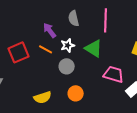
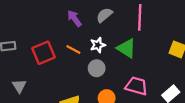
gray semicircle: (74, 18) -> (104, 15), turned 63
purple arrow: (50, 30) -> (74, 18), moved
pink trapezoid: (114, 74) -> (136, 86), moved

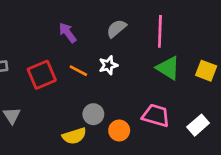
purple arrow: (74, 18) -> (68, 33), moved
green triangle: (127, 48) -> (168, 68), moved
gray circle: (97, 68) -> (93, 114), moved

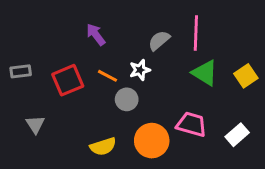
gray semicircle: (116, 29) -> (159, 40), moved
yellow square: (206, 71) -> (246, 76), turned 35
gray circle: (93, 114) -> (127, 99), moved
orange circle: (119, 130) -> (152, 141), size x1.5

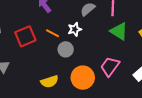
pink trapezoid: (191, 124) -> (110, 67), turned -70

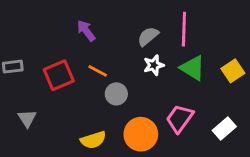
white star: (75, 29) -> (154, 65), moved

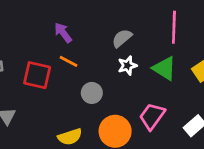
pink line: (184, 29) -> (174, 27), moved
orange line: (98, 71) -> (69, 61), moved
red square: (59, 75) -> (37, 75), turned 36

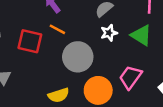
gray circle: (92, 93) -> (78, 57), size x1.6

